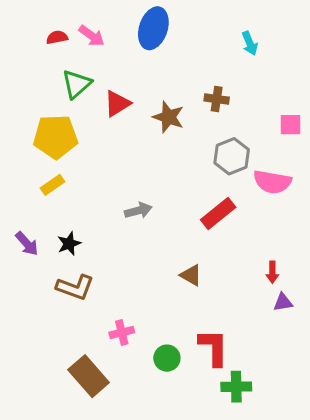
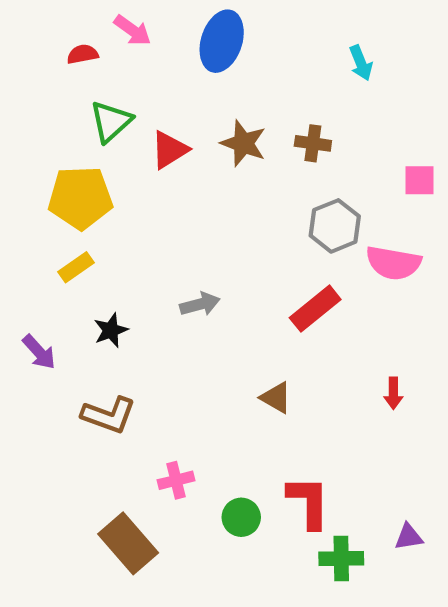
pink arrow: (92, 36) -> (133, 30), moved
brown star: (168, 117) -> (243, 143), moved
black star: (69, 244) -> (111, 330), moved
purple triangle: (283, 302) -> (409, 537), moved

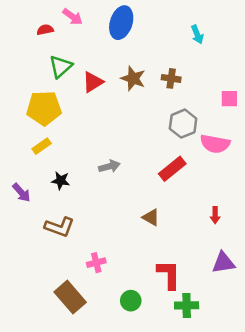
black star: (111, 330) -> (61, 181), turned 30
green circle: (241, 517) -> (131, 301), moved
purple triangle: (409, 537) -> (223, 263), moved, size x1.5

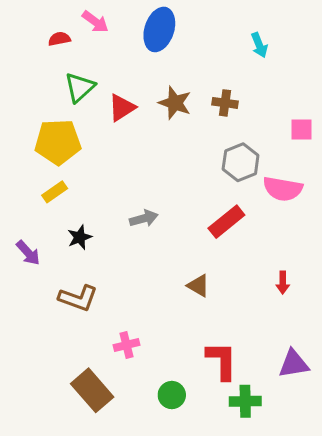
black star: (61, 181) -> (80, 237), turned -30
purple triangle: (223, 263) -> (294, 364), moved

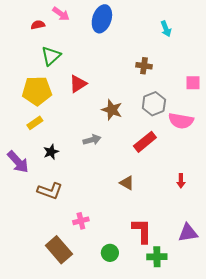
brown star: (175, 103) -> (112, 110), moved
red triangle: (122, 108) -> (78, 84), moved
purple arrow: (28, 253) -> (18, 162), size x1.4

